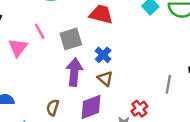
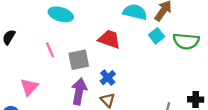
pink triangle: (18, 47) -> (29, 87), moved

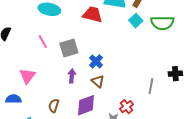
red trapezoid: (109, 39) -> (93, 14), moved
purple arrow: (79, 91) -> (72, 76), size x0.6

